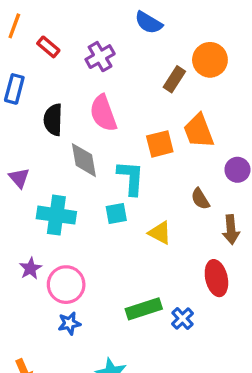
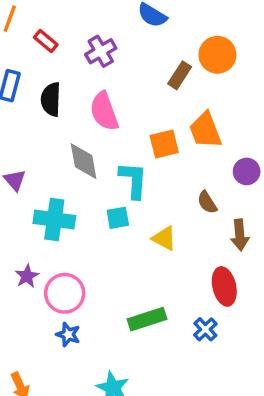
black semicircle: (53, 120) -> (51, 99), moved
blue cross: (182, 319) -> (205, 329), moved
blue star: (69, 323) -> (68, 334), turned 30

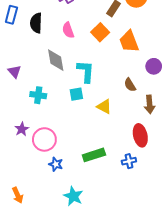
pink semicircle: (104, 111) -> (68, 30), size x0.7
orange square: (164, 144) -> (100, 32), moved, turned -30
cyan cross: (54, 220) -> (38, 95), size x0.7
blue cross: (205, 329) -> (129, 161), turned 32
blue star: (68, 334) -> (56, 164), moved

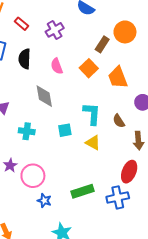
cyan L-shape: (86, 71) -> (92, 114), moved
red ellipse: (140, 135) -> (129, 172), turned 35
blue cross: (129, 161) -> (118, 197), size x1.5

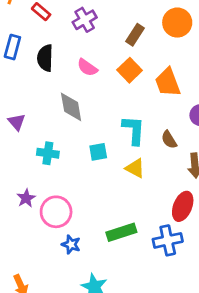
brown rectangle: (102, 44) -> (135, 35), moved
pink semicircle: (57, 66) -> (87, 67), turned -35

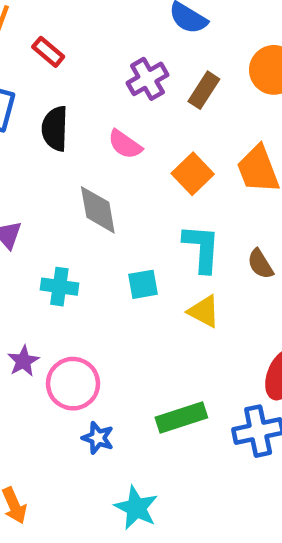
purple cross: (85, 20) -> (147, 79), moved
orange square: (130, 70) -> (193, 174), moved

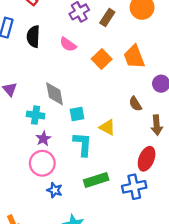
gray diamond: (98, 210) -> (55, 94), moved
cyan L-shape: (202, 248) -> (83, 144), moved
purple star: (23, 361) -> (43, 139), moved

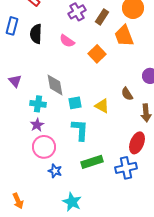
orange trapezoid: (134, 57) -> (124, 36), moved
yellow triangle: (107, 127) -> (102, 106), moved
purple star: (43, 139) -> (37, 125), moved

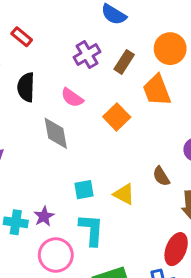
gray diamond: (55, 85) -> (56, 133), moved
cyan cross: (38, 104) -> (16, 222), moved
purple star: (37, 125) -> (44, 216), moved
pink circle: (44, 147) -> (56, 255), moved

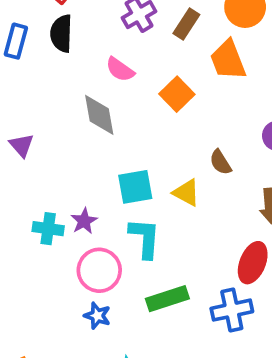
black semicircle: (26, 87) -> (61, 33), moved
brown semicircle: (161, 176) -> (220, 162), moved
cyan square: (84, 190) -> (135, 187), size x1.4

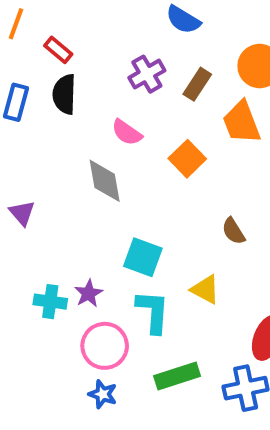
cyan square: (135, 187) -> (143, 257), turned 30
yellow triangle: (186, 193) -> (205, 289), moved

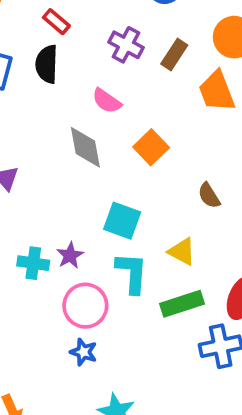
red rectangle: (58, 50) -> (56, 22), moved
purple cross: (147, 74) -> (126, 45), turned -32
orange square: (187, 159) -> (151, 147), moved
green rectangle: (177, 376) -> (182, 304), moved

